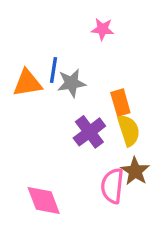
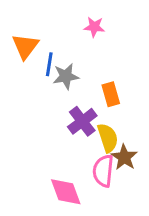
orange triangle: (27, 83) -> (25, 46), moved, turned -44
yellow semicircle: (129, 130) -> (108, 138), moved
pink diamond: (44, 201) -> (66, 192), moved

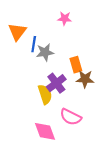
yellow semicircle: (108, 138) -> (45, 94), moved
brown star: (124, 157) -> (85, 79), moved, turned -30
pink semicircle: (103, 171) -> (71, 117), turned -70

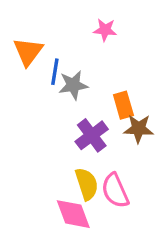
yellow semicircle: (45, 94) -> (87, 184), moved
pink semicircle: (71, 117) -> (115, 191), turned 40

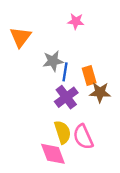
blue line: (55, 72) -> (65, 72), moved

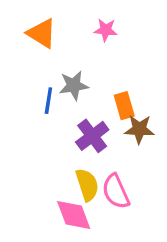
orange triangle: (20, 37) -> (42, 33), moved, turned -35
blue line: (65, 72) -> (48, 101), moved

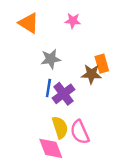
blue line: (48, 101) -> (48, 88), moved
orange rectangle: (124, 106) -> (102, 64), moved
brown star: (139, 129) -> (91, 74), moved

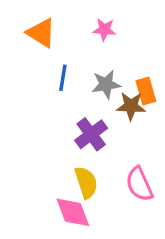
gray star: (51, 59) -> (106, 84), moved
blue line: (48, 88) -> (63, 78), moved
pink semicircle: (80, 132) -> (139, 184), moved

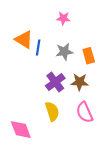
orange triangle: (41, 33) -> (24, 39), moved
brown star: (131, 106) -> (80, 82), moved
pink diamond: (73, 212) -> (21, 130), moved

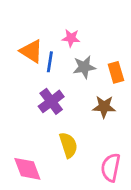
pink star: (63, 18) -> (71, 38), moved
purple cross: (55, 82) -> (51, 101), moved
pink semicircle: (85, 112) -> (111, 168), moved, turned 35

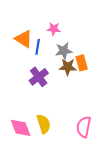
orange rectangle: (116, 72) -> (82, 63), moved
brown star: (104, 107) -> (68, 67), moved
yellow semicircle: (68, 145) -> (44, 124), moved

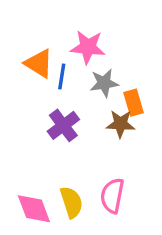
pink star: (54, 29) -> (88, 47), size x1.5
brown star: (68, 67) -> (120, 124), moved
pink semicircle: (84, 127) -> (112, 196), moved

